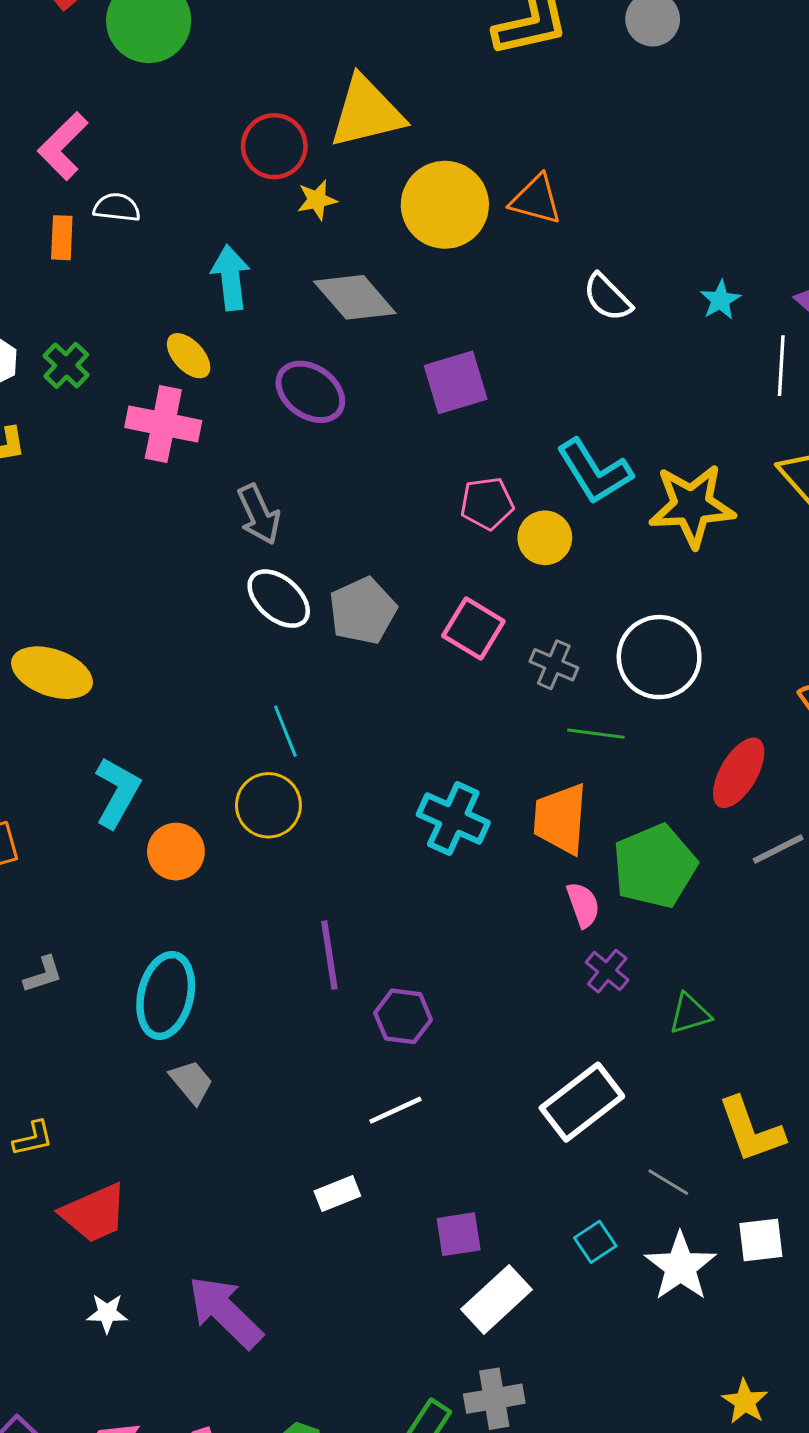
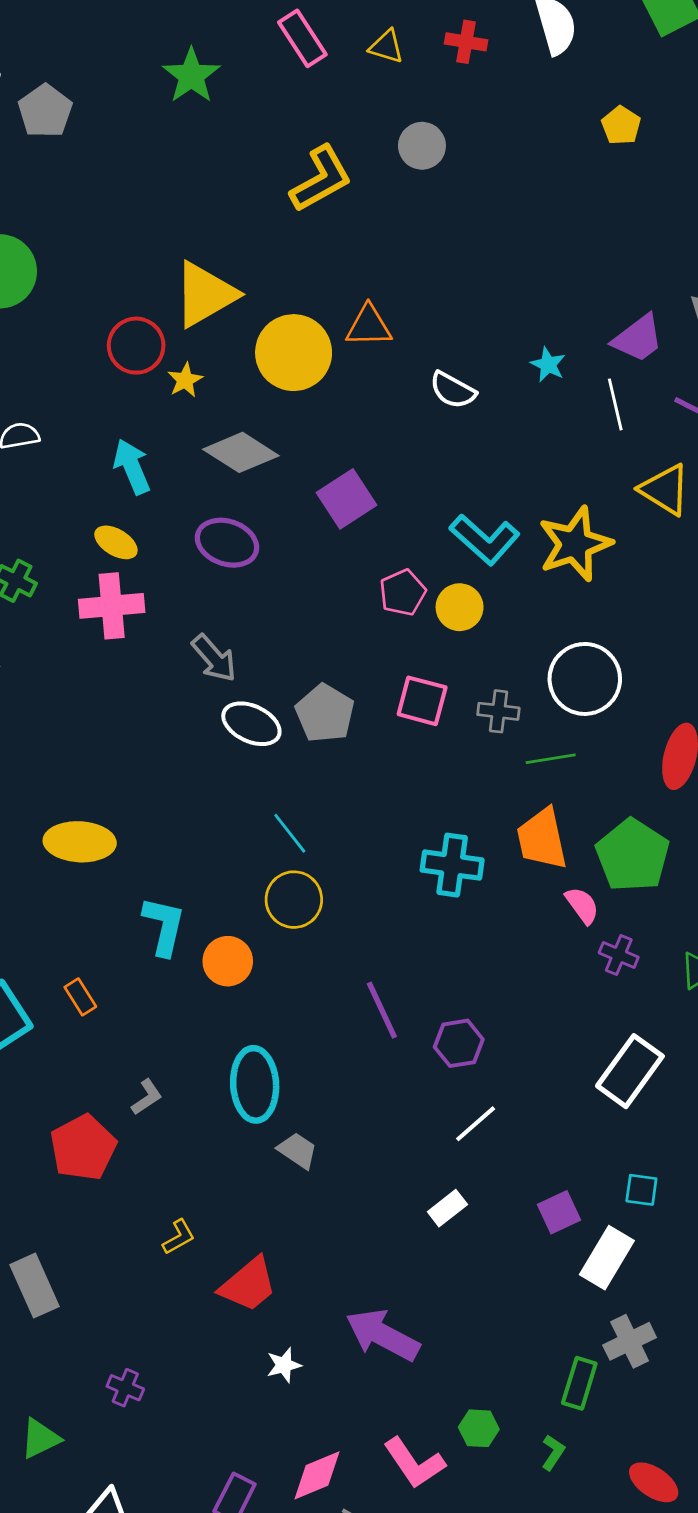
cyan square: (595, 1242) -> (641, 1190), moved, turned -32

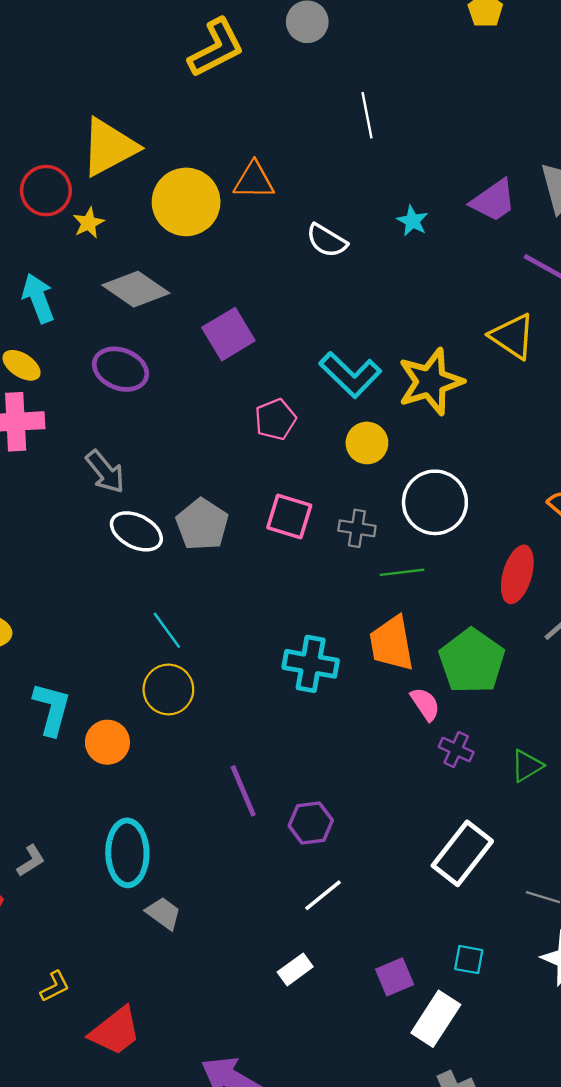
white line: (615, 404) -> (367, 115), moved
yellow circle: (460, 607) -> (367, 443), moved

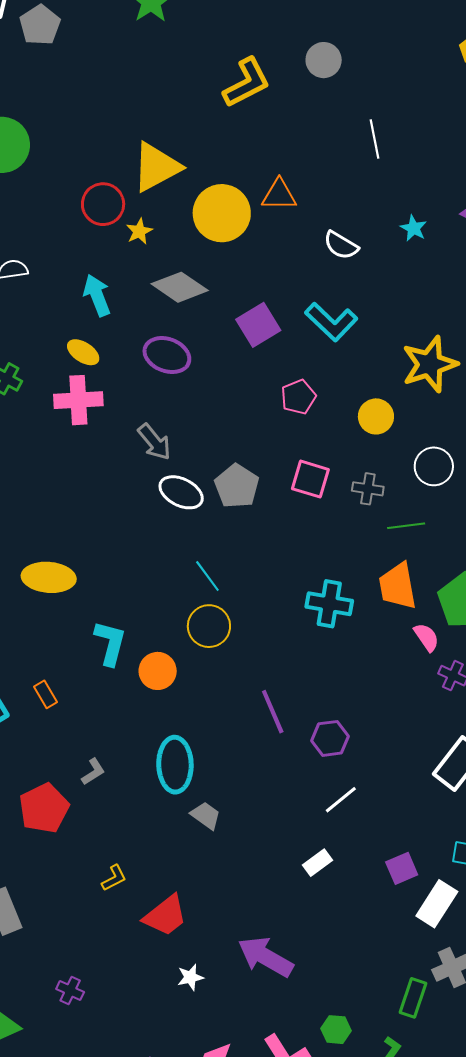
cyan L-shape: (350, 375) -> (331, 322), moved
white circle: (435, 502) -> (434, 466), size x0.7

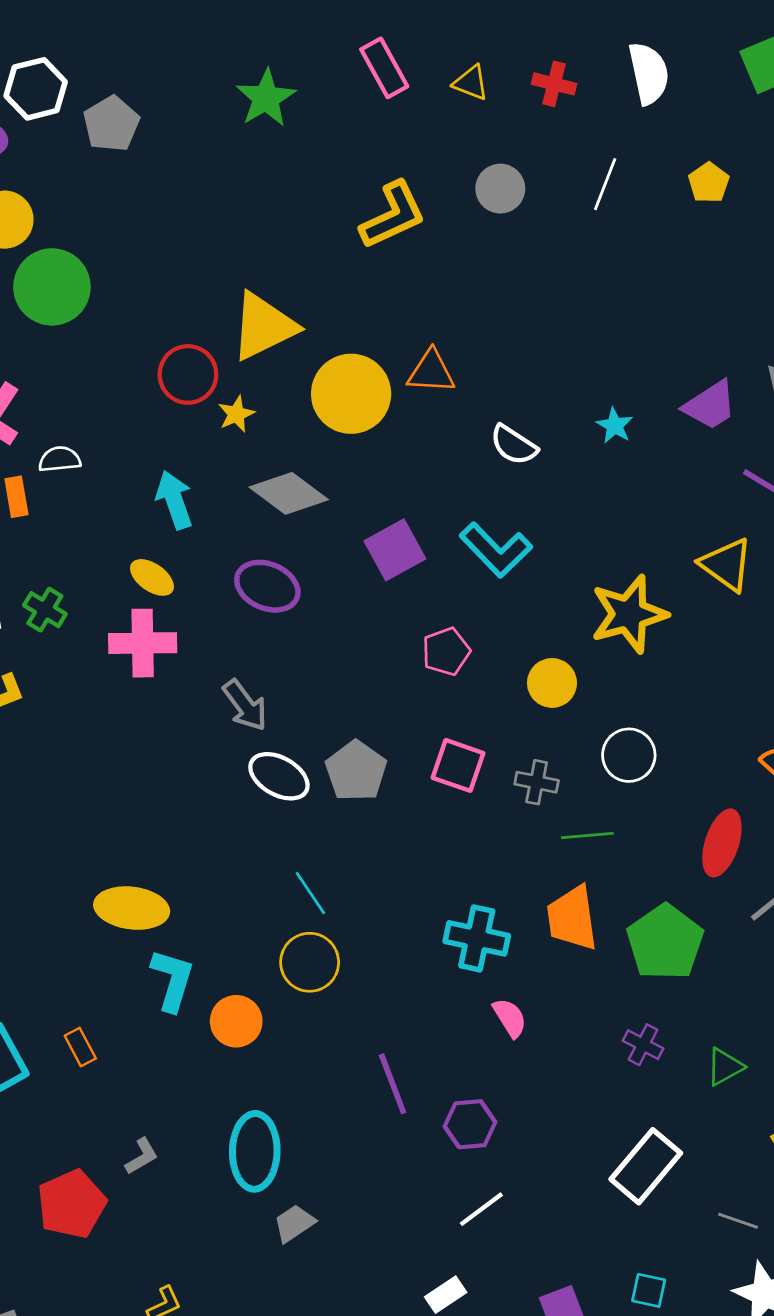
white line: (375, 139) -> (605, 184), moved, turned 30
yellow ellipse: (49, 577) -> (132, 908), moved
pink semicircle: (427, 637) -> (510, 1018), moved
gray trapezoid: (206, 816) -> (294, 1223), turned -72

